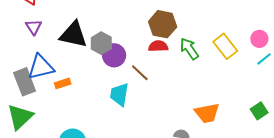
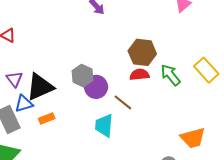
purple triangle: (34, 27) -> (15, 79), moved
black triangle: (73, 35) -> (40, 87), moved, turned -32
blue triangle: (41, 67) -> (24, 104), size x0.7

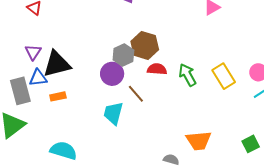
brown hexagon: (142, 52) -> (145, 45), moved
gray hexagon: (82, 76) -> (123, 55), moved

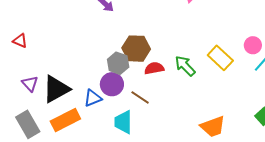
blue triangle: (38, 78) -> (93, 98), moved
orange rectangle: (58, 96) -> (65, 120), size x1.8

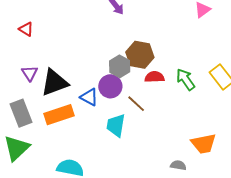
blue triangle: (93, 98) -> (89, 97), turned 42

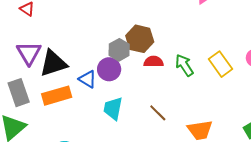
purple triangle: (30, 73) -> (29, 53), size x1.5
brown line: (136, 104) -> (158, 113), moved

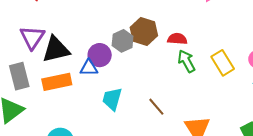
red semicircle: (154, 62) -> (177, 39), moved
purple circle: (109, 69) -> (100, 55), moved
blue triangle: (88, 79) -> (89, 68), turned -36

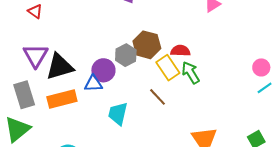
yellow rectangle: (223, 63) -> (168, 68), moved
brown line: (156, 107) -> (157, 97), moved

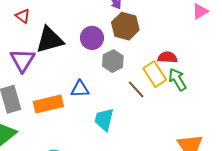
brown hexagon: (147, 45) -> (125, 26), moved
black triangle: (60, 67) -> (50, 40), moved
purple circle: (103, 70) -> (92, 38), moved
brown line: (157, 97) -> (136, 89), moved

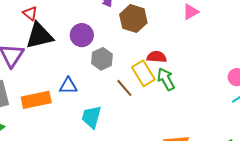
red triangle: (23, 16) -> (30, 13), moved
brown hexagon: (125, 26) -> (133, 19), moved

